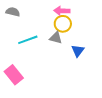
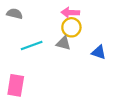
blue triangle: (78, 51) -> (99, 52), moved, turned -48
pink rectangle: (14, 75) -> (16, 85), turned 48

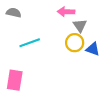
yellow circle: (71, 27) -> (75, 43), moved
gray triangle: (63, 43) -> (80, 26), moved, turned 40

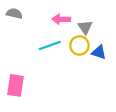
pink arrow: (66, 12) -> (61, 19), moved
cyan line: (30, 43) -> (50, 45), moved

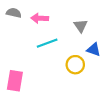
pink arrow: (61, 19) -> (40, 18), moved
yellow circle: (79, 45) -> (75, 65), moved

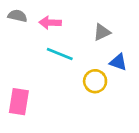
gray triangle: (81, 26) -> (102, 32), turned 40
cyan line: (47, 43) -> (60, 54), turned 42

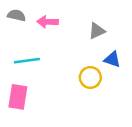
cyan line: (60, 54) -> (27, 61), moved, turned -30

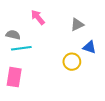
gray semicircle: (17, 15) -> (13, 35), moved
pink arrow: (48, 22) -> (38, 17), turned 49

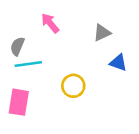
gray semicircle: (13, 35) -> (17, 46), turned -80
yellow circle: (72, 62) -> (73, 86), moved

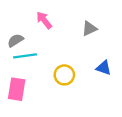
gray semicircle: (17, 46) -> (15, 40), turned 35
blue triangle: (118, 63) -> (104, 68), moved

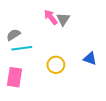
pink arrow: (44, 20) -> (51, 17), moved
gray triangle: (89, 28) -> (63, 19), moved, turned -32

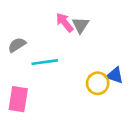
cyan line: (22, 48) -> (45, 62), moved
yellow circle: (56, 65) -> (98, 83), moved

